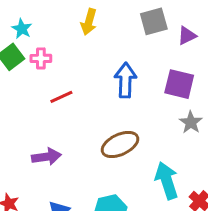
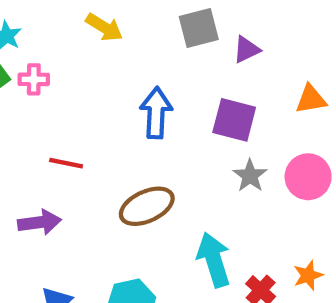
yellow arrow: (89, 22) -> (104, 27), turned -75
red line: (61, 97) -> (66, 163), moved, turned 35

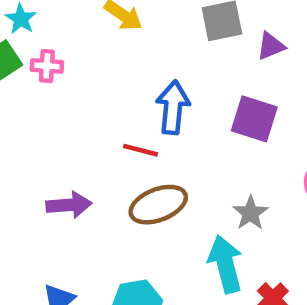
red line: (66, 163) -> (141, 150), moved
gray star: (250, 176) -> (250, 213), moved
purple arrow: (39, 222) -> (69, 205), moved

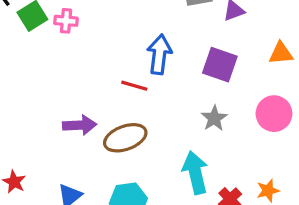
brown ellipse: (158, 205) -> (125, 138), moved
gray star: (250, 213) -> (214, 118), moved

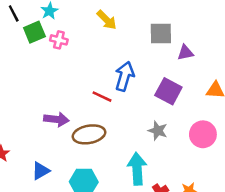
gray star: (214, 118) -> (158, 131), turned -30

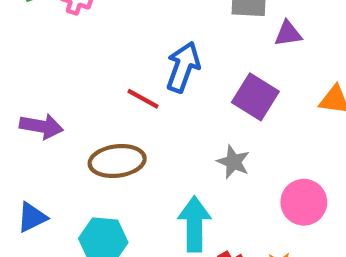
purple arrow: (56, 119) -> (41, 126), moved
pink circle: (203, 134) -> (304, 202), moved

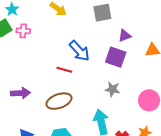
purple triangle: (288, 34) -> (125, 36), moved
blue arrow: (183, 67) -> (79, 51), turned 130

